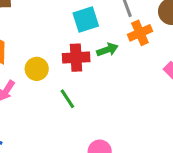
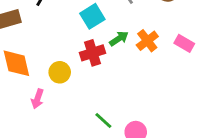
orange cross: (140, 33) -> (147, 41), moved
green line: (67, 99) -> (103, 120), moved

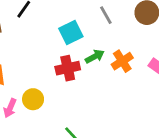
yellow circle: (60, 72) -> (33, 99), moved

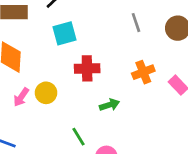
cyan square: (71, 33) -> (65, 33), moved
green arrow: (95, 56) -> (109, 105), moved

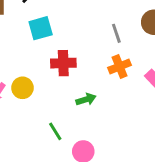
gray line: (136, 23) -> (116, 33), moved

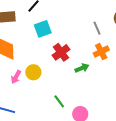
red cross: (63, 63) -> (61, 52), turned -30
green arrow: (86, 99) -> (82, 68), moved

